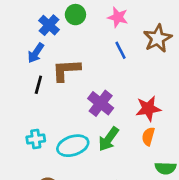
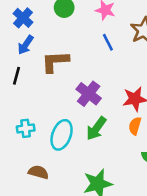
blue cross: (49, 25) -> (23, 18), moved
black line: (38, 85) -> (17, 76), moved
cyan ellipse: (73, 146) -> (62, 135), turned -52

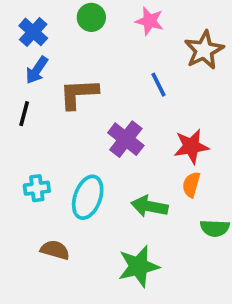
blue line: (108, 42) -> (159, 85), moved
green arrow: (96, 128) -> (149, 206), moved, turned 65

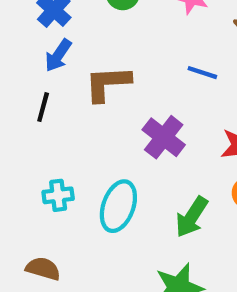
blue line: (159, 85) -> (202, 73), turned -45
green arrow: (149, 206) -> (192, 217), turned -68
brown semicircle: (55, 250) -> (43, 269), moved

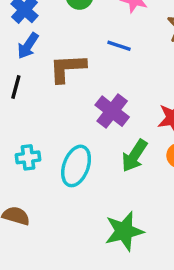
blue line: (202, 73) -> (119, 46), moved
green arrow: (192, 217) -> (134, 156), moved

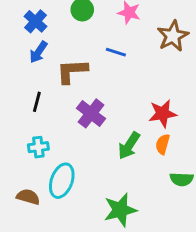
black line: (16, 87) -> (37, 102), moved
purple cross: (112, 111) -> (91, 113), moved
cyan ellipse: (76, 166) -> (62, 181), moved

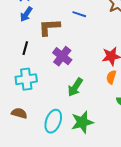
green arrow: (129, 146) -> (75, 87), moved
cyan cross: (38, 147) -> (26, 79), size x1.5
cyan ellipse: (62, 181) -> (53, 121), moved

